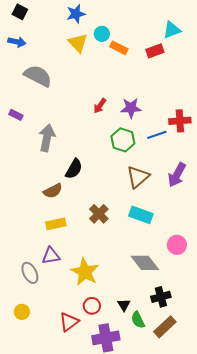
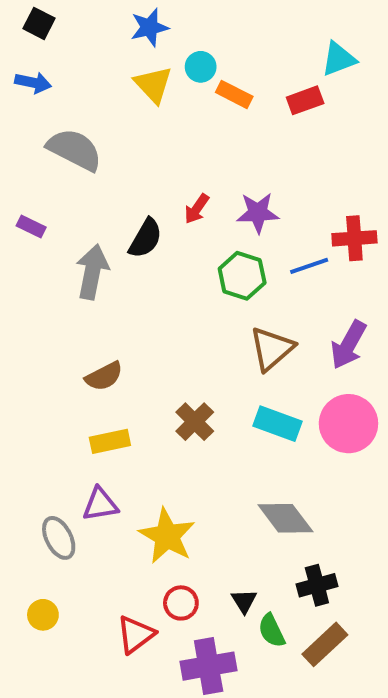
black semicircle: (74, 169) -> (145, 238), moved
pink circle: (177, 245) -> (348, 424), moved, size x1.5

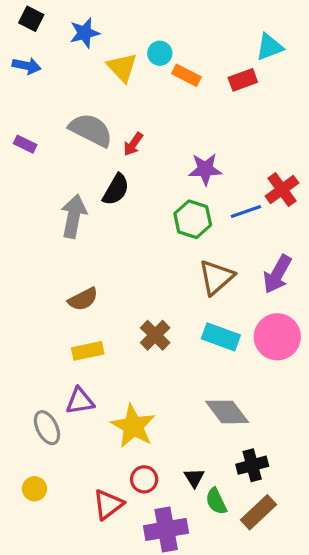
blue star: (149, 27) -> (85, 33), moved
gray semicircle: (74, 150) -> (91, 130), moved
red arrow: (197, 209) -> (133, 144), moved
purple rectangle: (31, 226) -> (25, 144), moved
red cross: (354, 238) -> (282, 190), turned -32

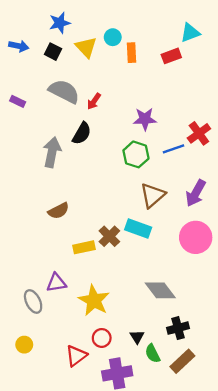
black square: (31, 19) -> (53, 52), moved
orange rectangle: (186, 75) -> (132, 53), turned 60
cyan rectangle: (221, 337) -> (138, 229), moved
yellow rectangle: (88, 351) -> (84, 247), moved

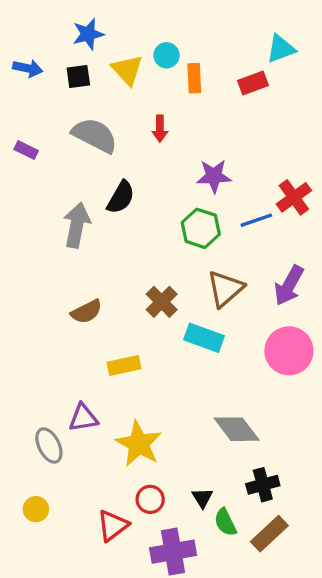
black square: (53, 52) -> (78, 77), turned -35
red arrow: (94, 101) -> (160, 129), moved, turned -35
brown cross: (109, 236) -> (162, 302), moved

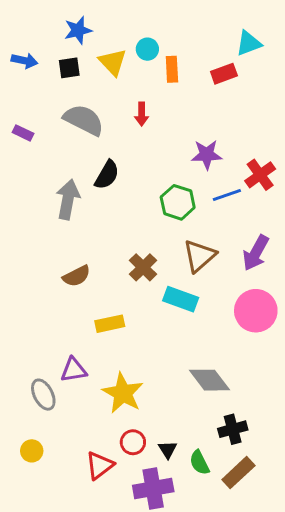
purple star: (214, 176) -> (207, 155), moved
black triangle: (202, 498) -> (168, 449), moved

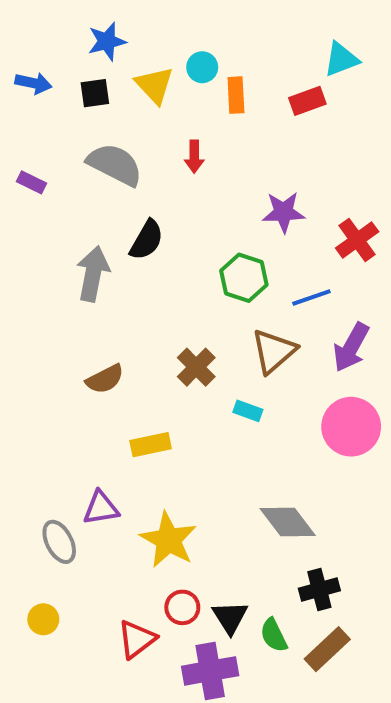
blue line: (227, 195) -> (311, 298), moved
cyan rectangle: (181, 299) -> (248, 411), size x0.6
black triangle: (168, 449) -> (230, 617), size x1.4

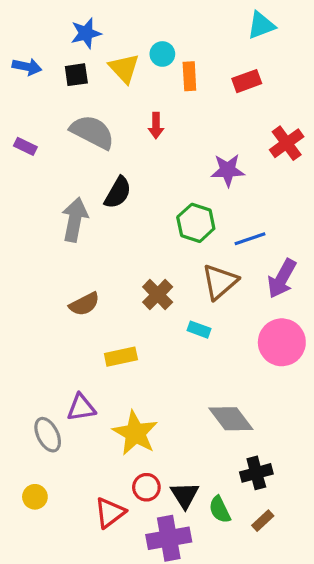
cyan triangle: (341, 59) -> (261, 25), moved
red cross: (357, 240) -> (287, 143), moved
brown rectangle: (327, 649) -> (263, 521), size x0.6

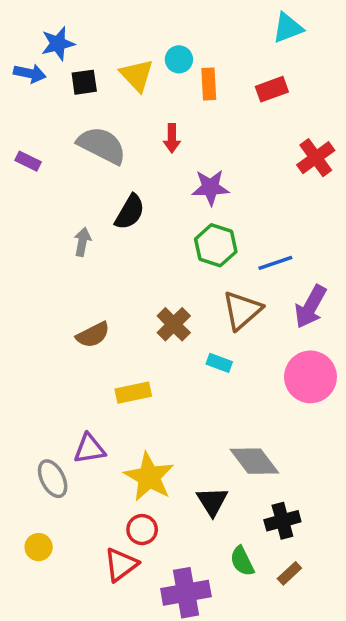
blue star: (86, 33) -> (58, 44), moved
purple star: (228, 170) -> (210, 187), moved
gray arrow: (75, 220) -> (82, 242), size x0.6
red circle: (146, 487) -> (142, 530), moved
black triangle: (185, 495) -> (212, 501), moved

